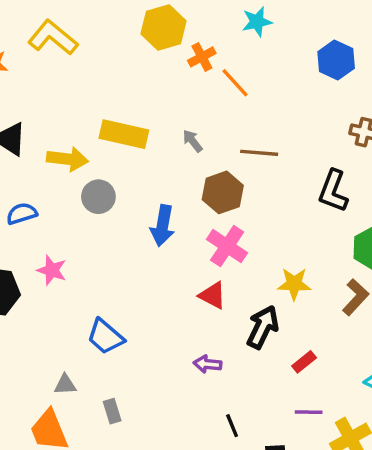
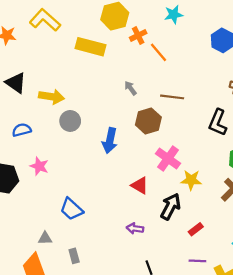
yellow rectangle: (124, 134) -> (91, 47), moved
pink cross: (227, 246) -> (168, 159), moved

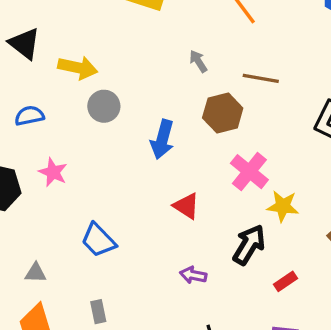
red triangle: (140, 185) -> (186, 206), moved
gray triangle: (45, 238) -> (36, 273), moved

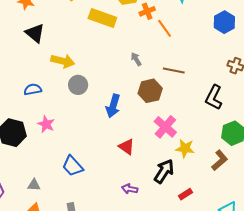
black triangle: (25, 44) -> (35, 33), moved

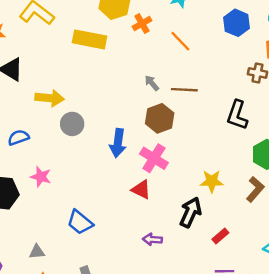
orange line: (165, 28) -> (180, 41), moved
gray arrow: (136, 59) -> (152, 83), moved
pink cross: (165, 127) -> (154, 158), moved

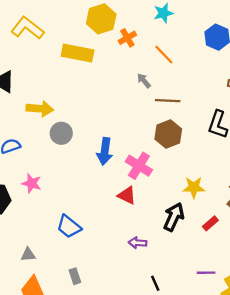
gray arrow: (152, 83) -> (144, 81), moved
brown hexagon: (160, 118) -> (168, 134), moved
red rectangle: (220, 236) -> (210, 223), moved

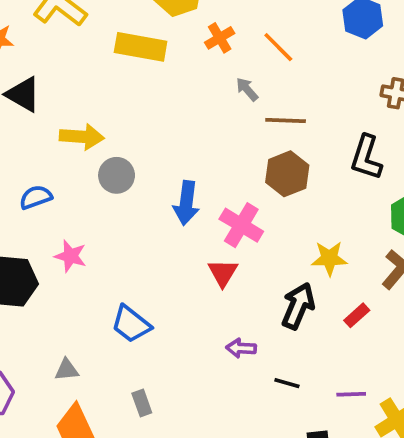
orange cross: (127, 38) -> (220, 38), moved
red triangle: (127, 195) -> (223, 273), turned 36
black line: (155, 283) -> (287, 383), moved, turned -49

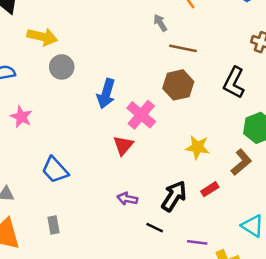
black arrow: (298, 306) -> (174, 196), moved

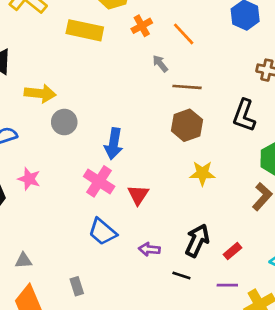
pink cross: (141, 115) -> (99, 181), moved
yellow star: (197, 147) -> (202, 173), moved
blue trapezoid: (55, 170) -> (102, 232), moved
red rectangle: (210, 189) -> (233, 251), moved

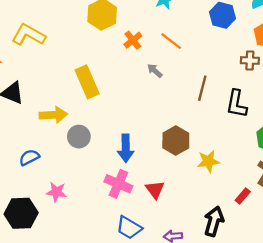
yellow rectangle: (85, 30) -> (87, 82), moved, turned 64
brown line: (187, 87) -> (202, 88), moved, turned -70
brown hexagon: (187, 125) -> (176, 140), moved
red rectangle: (233, 251) -> (243, 196), moved

